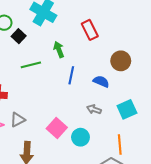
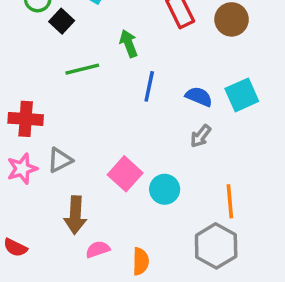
brown circle: (121, 61) -> (232, 19), moved
gray arrow: (94, 109) -> (201, 136), moved, turned -72
cyan square: (127, 109) -> (242, 95), moved

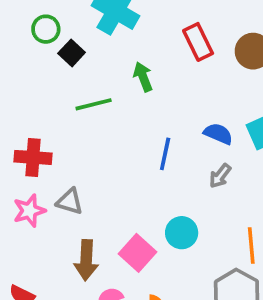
blue line: (149, 86) -> (165, 154), moved
gray triangle: (60, 160) -> (70, 202), turned 44
pink square: (125, 174) -> (138, 253), moved

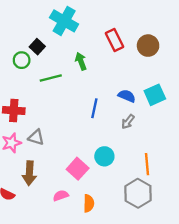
green circle: (46, 29) -> (22, 60), moved
brown arrow: (86, 260) -> (29, 173), moved

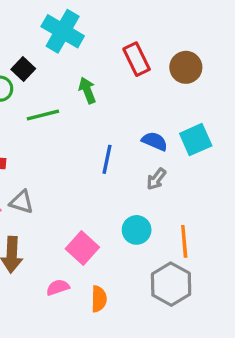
cyan circle: (104, 156) -> (137, 230), moved

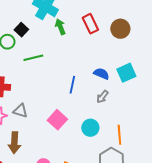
green arrow: (87, 90) -> (60, 27), moved
pink square: (82, 248) -> (57, 120), moved

